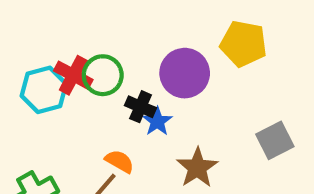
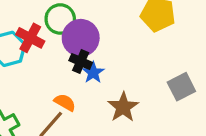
purple circle: (185, 73) -> (81, 38), moved
green circle: (103, 75) -> (60, 19), moved

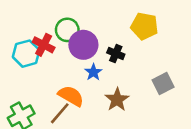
black cross: (81, 61) -> (116, 54), moved
orange semicircle: (65, 102) -> (71, 96), size x1.5

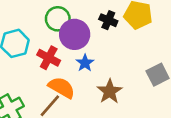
red cross: (44, 45) -> (49, 58), moved
black cross: (116, 54) -> (108, 20), moved

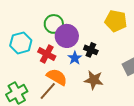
black cross: (108, 20) -> (91, 50), moved
brown star: (110, 91) -> (94, 80), turned -30

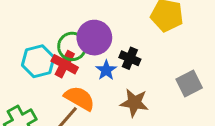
green circle: (54, 24) -> (72, 46), moved
cyan hexagon: (21, 43) -> (38, 61), moved

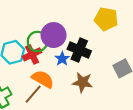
black cross: (130, 58) -> (79, 50), size x1.5
red cross: (65, 64) -> (32, 54), turned 36

